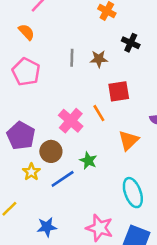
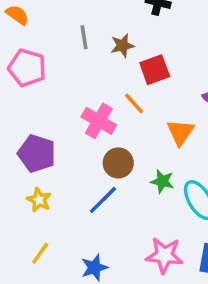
brown star: (99, 59) -> (122, 46), moved
brown circle: (51, 151) -> (118, 163), moved
green star: (88, 161) -> (162, 181), moved
yellow star: (31, 172) -> (39, 200), moved

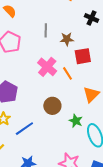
pink cross: (99, 121) -> (47, 67), moved
blue line: (103, 200) -> (24, 129), moved

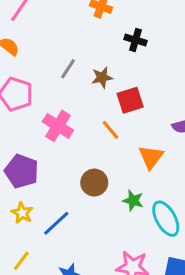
gray line: (46, 30) -> (68, 69), turned 40
pink cross: (47, 67) -> (58, 126), moved

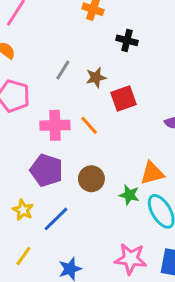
pink cross: (58, 126) -> (55, 125), turned -32
orange line: (111, 130) -> (89, 125), moved
orange triangle: (151, 157) -> (152, 173), moved, turned 40
purple pentagon: (22, 171) -> (46, 170), moved

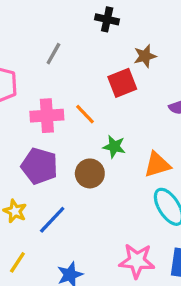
black cross: (127, 40) -> (107, 19), moved
brown star: (96, 77) -> (145, 56), moved
green star: (129, 195) -> (114, 147), moved

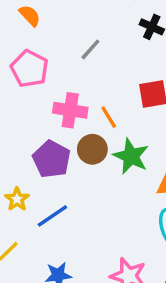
green star: (114, 147) -> (131, 156), size x1.5
brown circle: (90, 173) -> (92, 149), moved

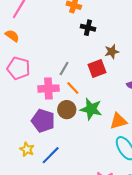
gray line: (90, 49) -> (64, 68), moved

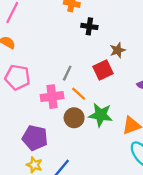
purple pentagon: (43, 121) -> (35, 138), moved

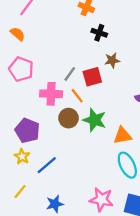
brown star: (118, 50) -> (112, 60), moved
red square: (103, 70) -> (92, 77), moved

